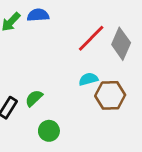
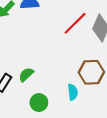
cyan semicircle: (88, 79) -> (73, 92), moved, turned 98

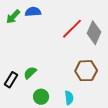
cyan semicircle: (73, 92) -> (69, 98), moved

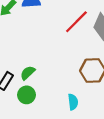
green circle: (41, 97) -> (26, 95), moved

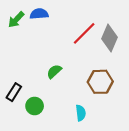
green semicircle: (28, 73) -> (54, 71), moved

